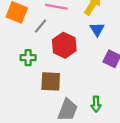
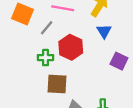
green cross: (28, 58) -> (45, 58), moved

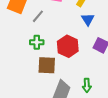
red hexagon: (71, 47) -> (68, 46), moved

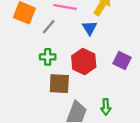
blue triangle: (88, 19) -> (90, 28), moved

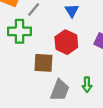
green cross: (48, 57) -> (19, 31), moved, size x1.5

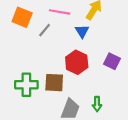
green cross: (19, 31) -> (26, 85), moved

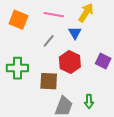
gray line: (45, 30) -> (49, 41), moved
green cross: (26, 85) -> (17, 68), moved

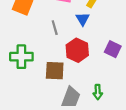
gray line: (49, 41) -> (55, 28), turned -56

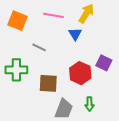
gray line: (55, 28) -> (39, 47), moved, turned -48
red hexagon: (77, 50) -> (80, 73), moved

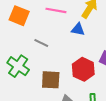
blue triangle: (75, 34) -> (78, 29), turned -48
green cross: (16, 70) -> (18, 66), turned 35

